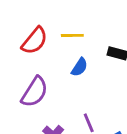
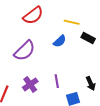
yellow line: (72, 35) -> (72, 22), moved

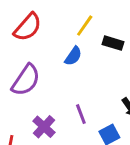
yellow line: (72, 22) -> (85, 26), turned -56

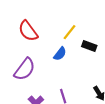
red semicircle: (28, 27) -> (28, 31), turned 100

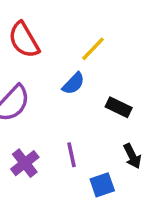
black rectangle: (89, 46) -> (119, 107), moved

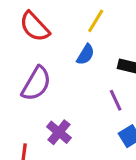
purple line: (72, 155) -> (116, 100), moved

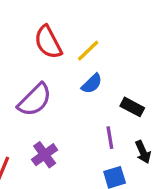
yellow line: (96, 21) -> (88, 51), moved

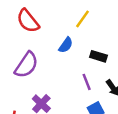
yellow line: (88, 51) -> (83, 19), moved

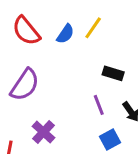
blue semicircle: (66, 45) -> (65, 34), moved

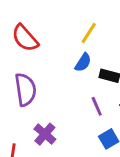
blue semicircle: (65, 34) -> (83, 62), moved
purple semicircle: (25, 85) -> (25, 90), turned -40

